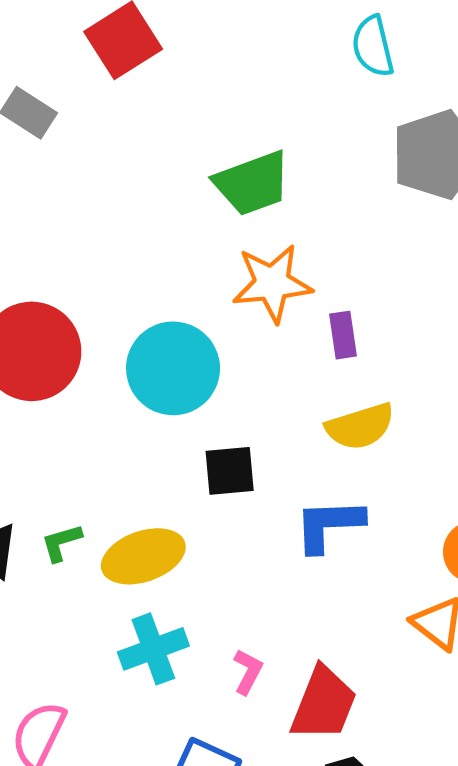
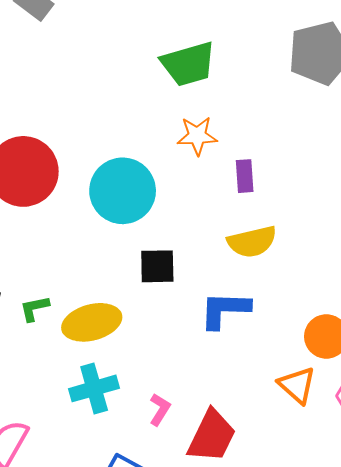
orange star: (272, 283) -> (197, 136), size x0.7

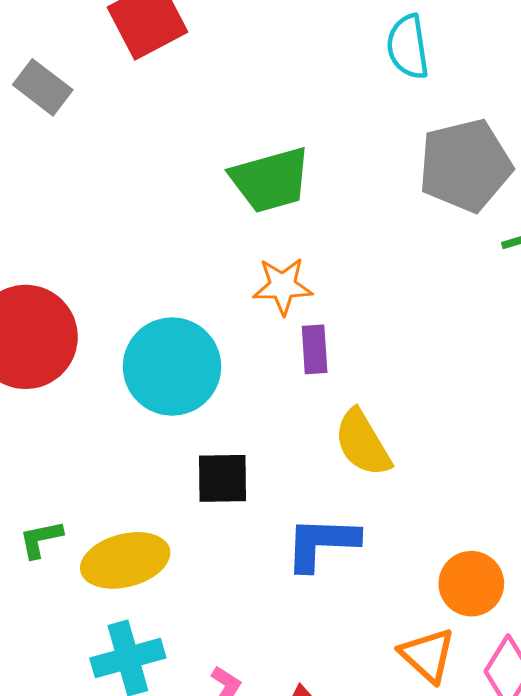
purple rectangle: (245, 176) -> (315, 349), moved
yellow semicircle: (252, 242) -> (363, 443), turned 72

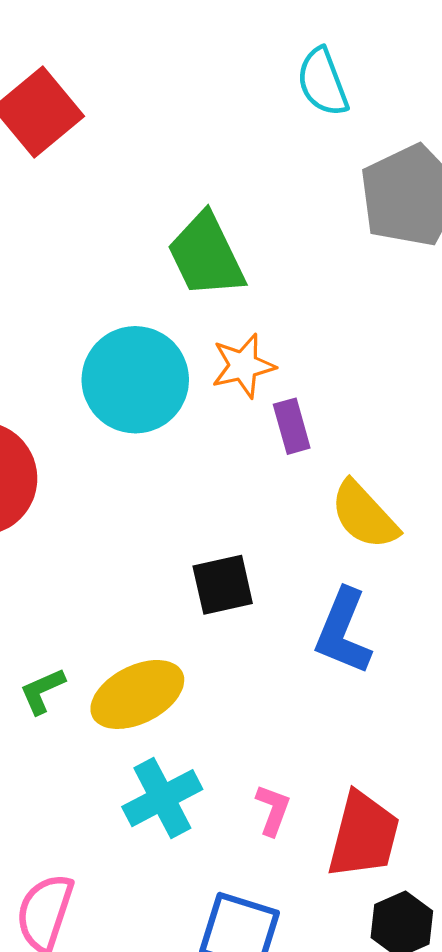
green trapezoid: (270, 180) -> (206, 255), turned 92
cyan circle: (172, 367) -> (135, 380), moved
blue L-shape: (322, 543) -> (343, 632), turned -58

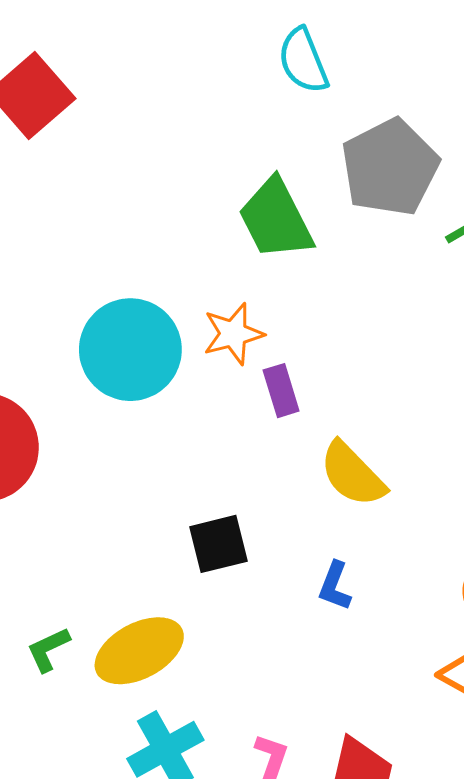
green trapezoid: (206, 255) -> (276, 219), moved
blue L-shape: (343, 632) -> (335, 586), size x0.6

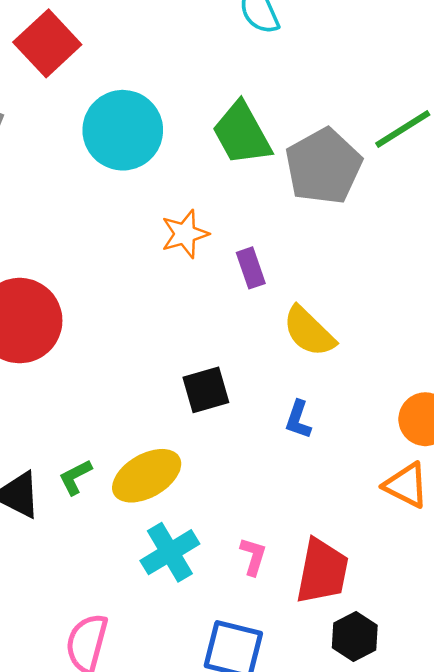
gray pentagon: (390, 167) -> (323, 166), moved
orange star: (233, 334) -> (185, 234), moved
cyan circle: (130, 350) -> (123, 130), moved

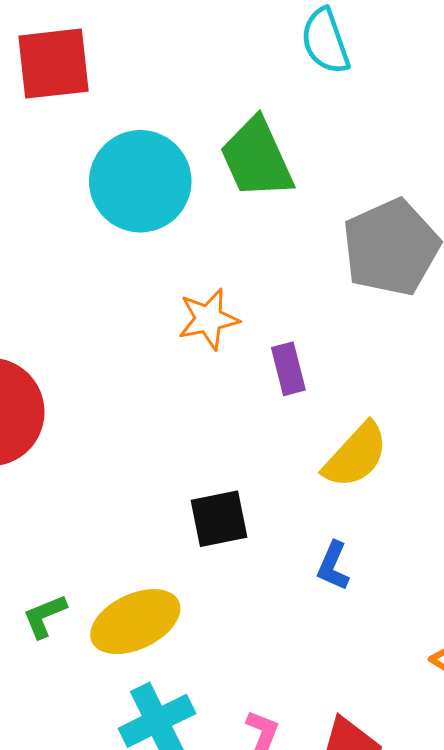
red square: (47, 43) -> (53, 64), turned 32
green trapezoid: (242, 134) -> (257, 158), moved
yellow semicircle: (309, 332) -> (356, 455), turned -96

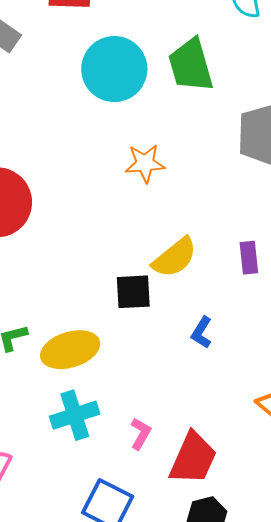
purple rectangle: (288, 369) -> (249, 258), moved
yellow semicircle: (356, 455) -> (175, 258), moved

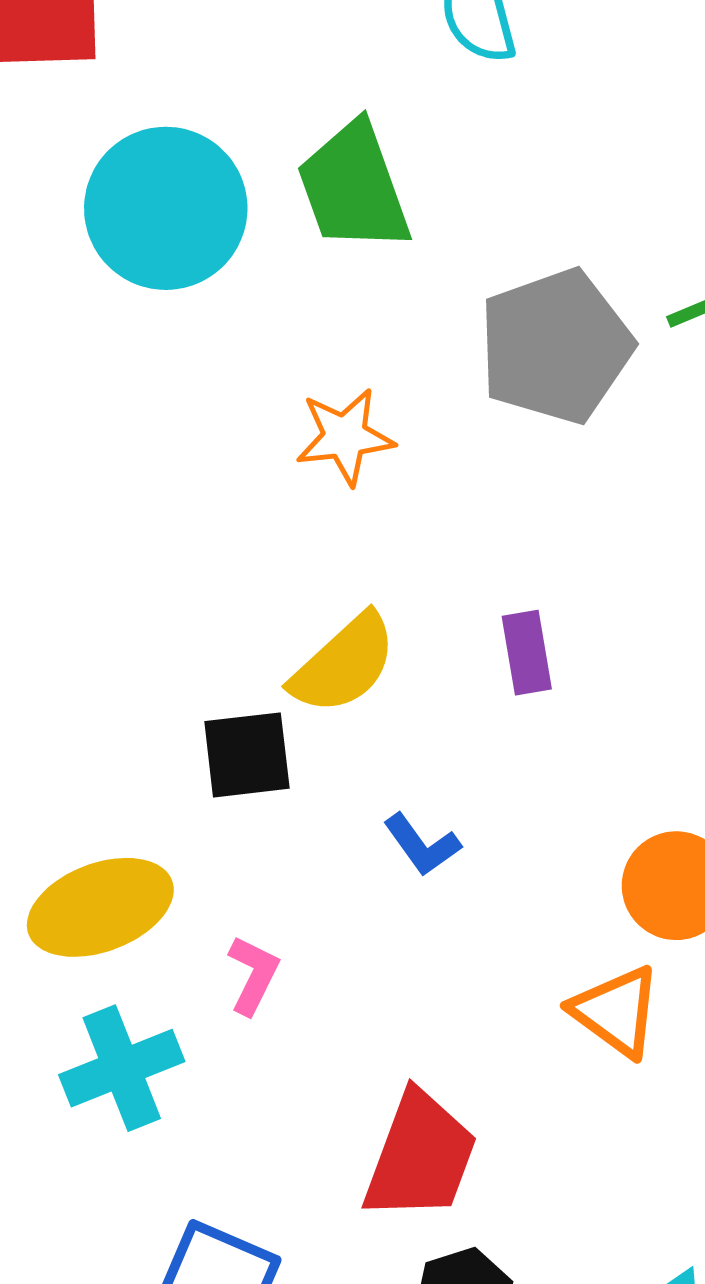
orange star: (145, 163) -> (345, 437), moved
blue L-shape: (202, 333) -> (422, 845), turned -64
pink L-shape: (141, 434) -> (253, 975), moved

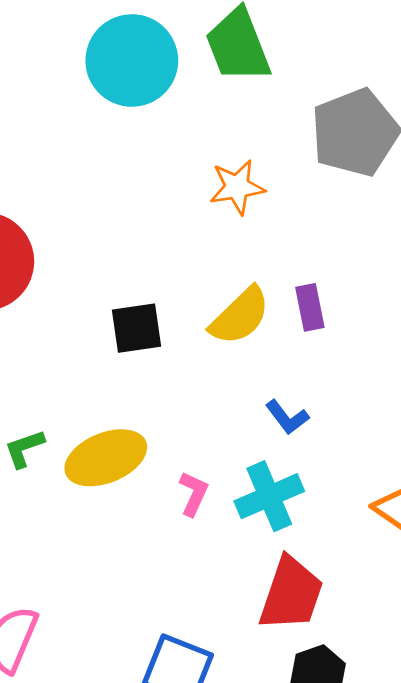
purple rectangle: (527, 653) -> (310, 307), moved
black square: (247, 755) -> (137, 328), moved
cyan cross: (122, 1068) -> (269, 496), moved

